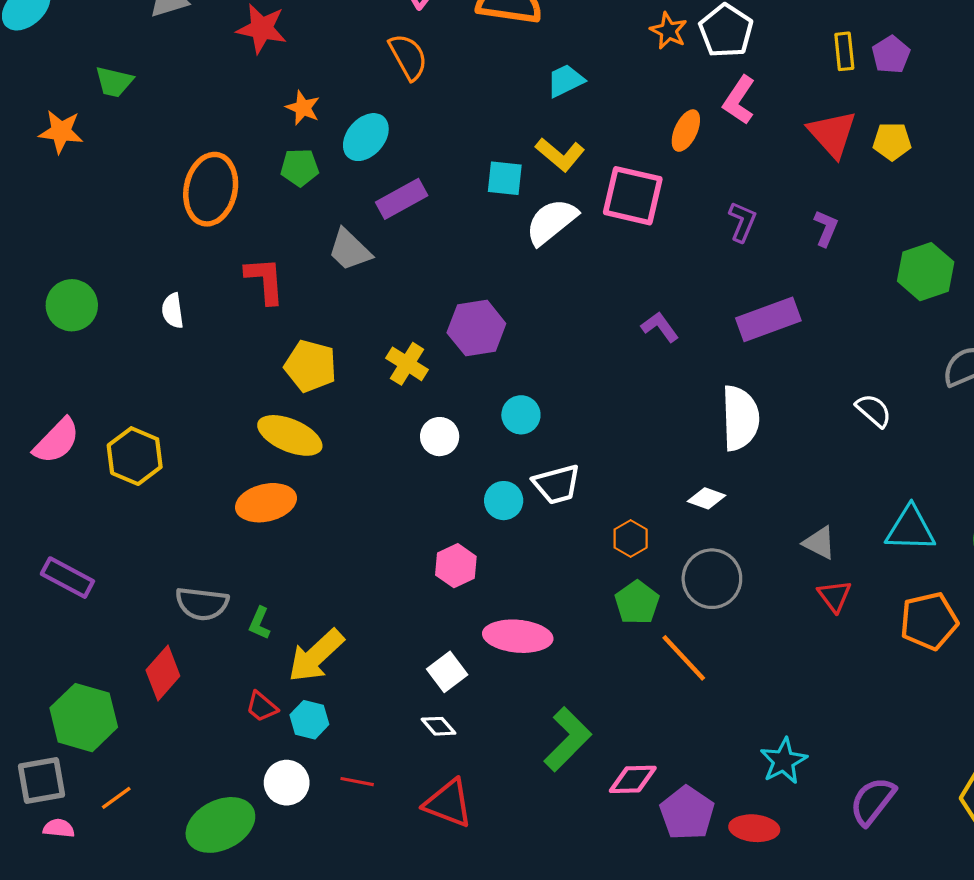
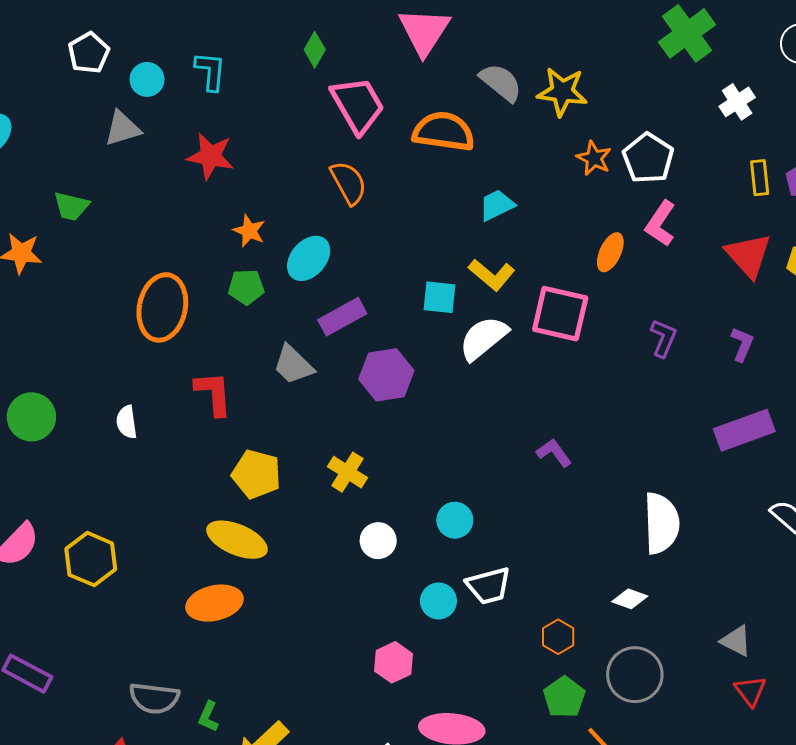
purple rectangle: (768, 319) -> (744, 430), moved
purple L-shape: (660, 327) -> (554, 453), moved
purple hexagon: (476, 328) -> (386, 375), moved

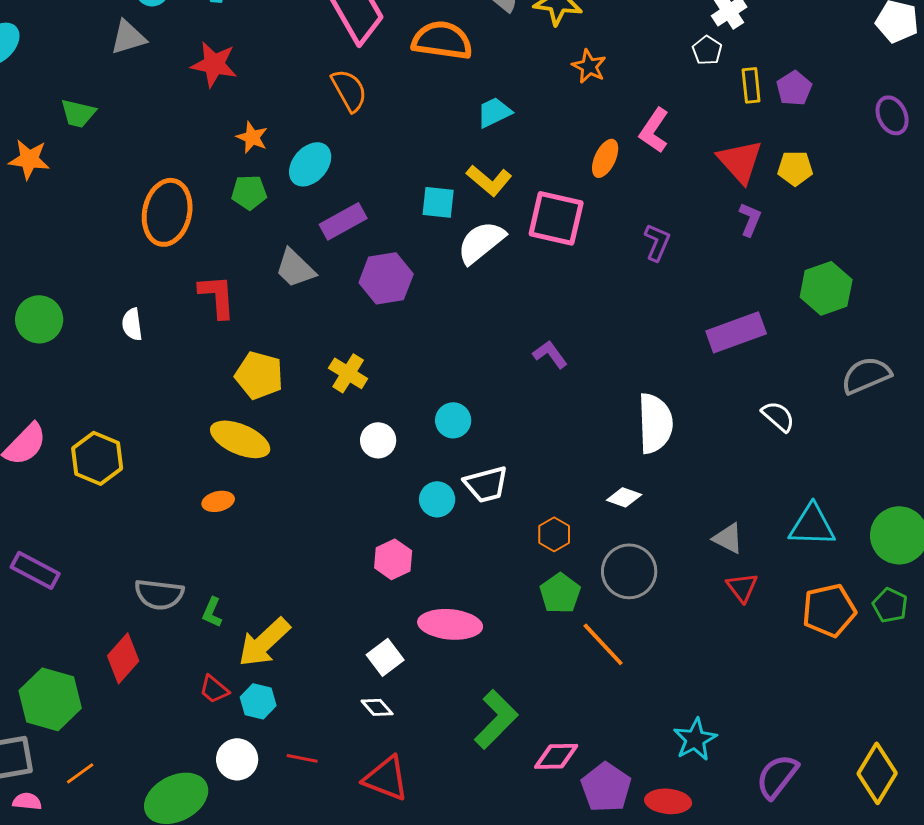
white pentagon: (648, 158) -> (707, 50), moved, size x0.6
purple L-shape: (742, 344) -> (750, 219), moved
orange ellipse: (215, 603) -> (218, 501), size x0.6

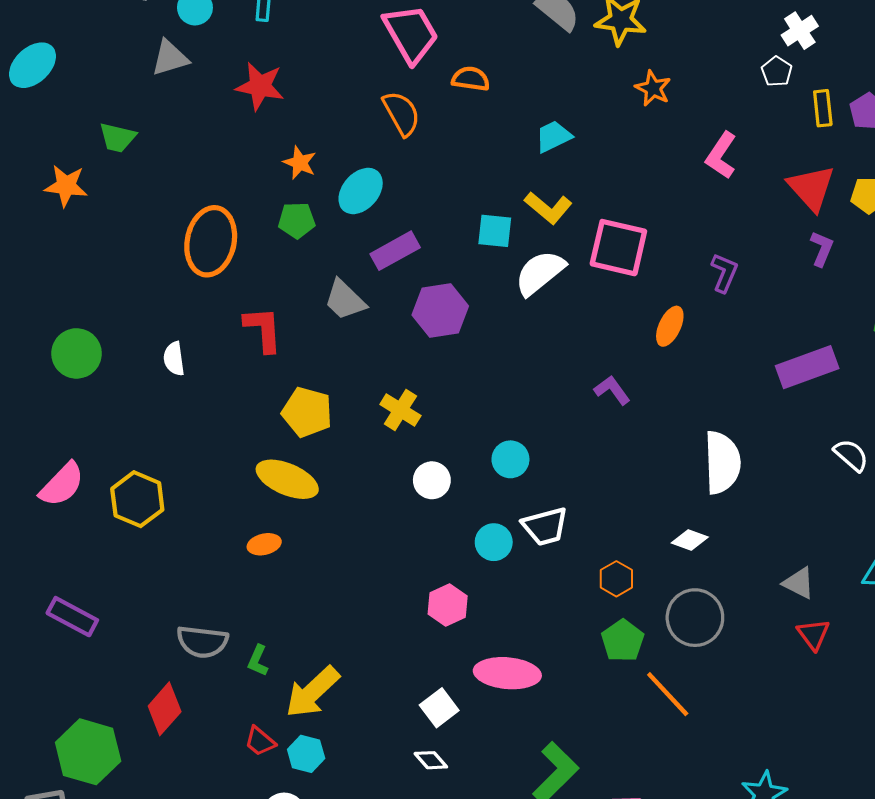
orange semicircle: (442, 40) -> (471, 79), moved, size x0.6
orange ellipse: (605, 158) -> (670, 326), moved

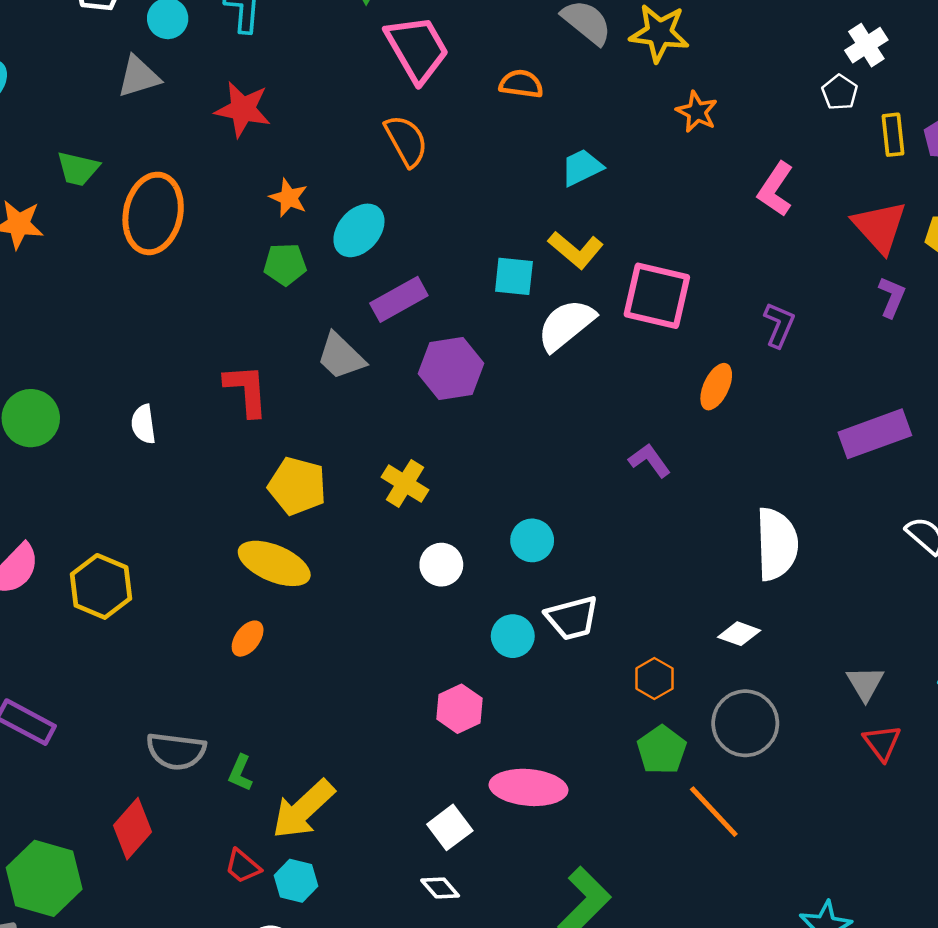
orange semicircle: (471, 79) -> (521, 84), moved
orange ellipse: (211, 241) -> (153, 213), moved
orange ellipse: (264, 544) -> (248, 639), turned -40
gray triangle: (799, 583) -> (865, 683), turned 32

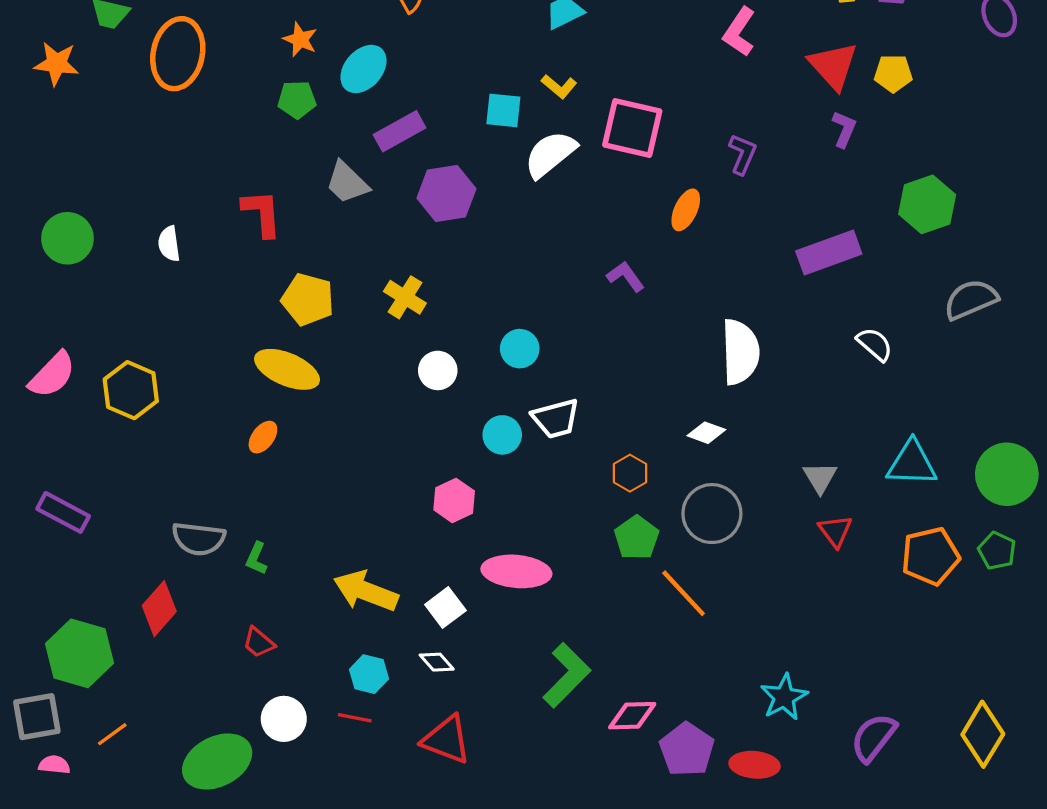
yellow L-shape: (576, 250) -> (559, 86), size x0.7
yellow arrow: (303, 809) -> (366, 591), moved, turned 64
cyan hexagon: (296, 881) -> (369, 674), moved

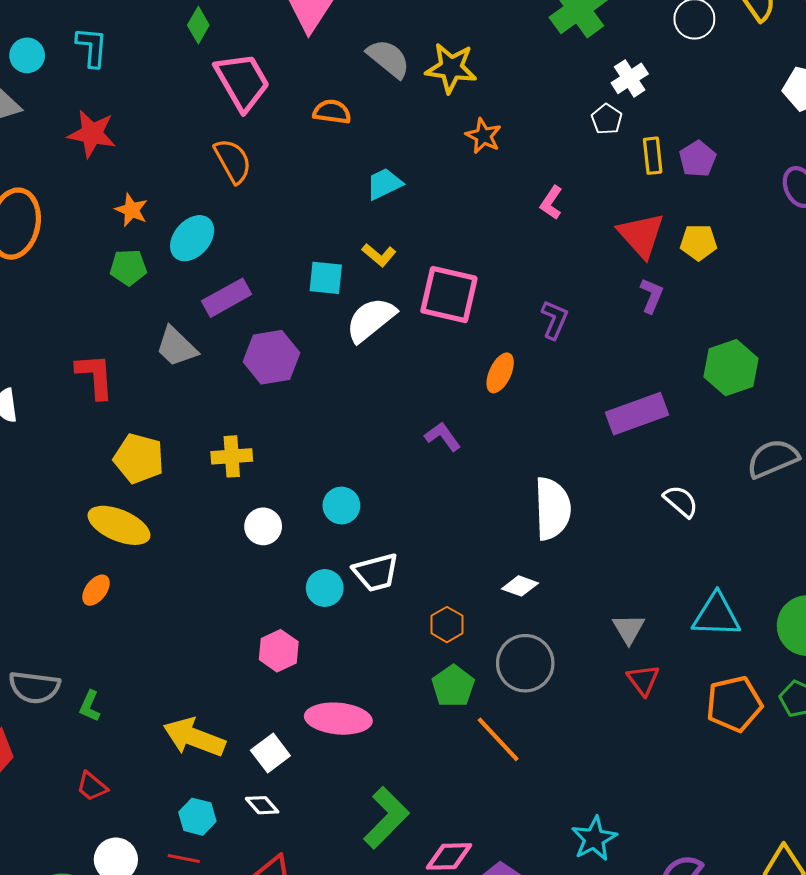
pink L-shape: (739, 32) -> (551, 203), size x0.7
yellow cross: (405, 297) -> (232, 456), turned -36

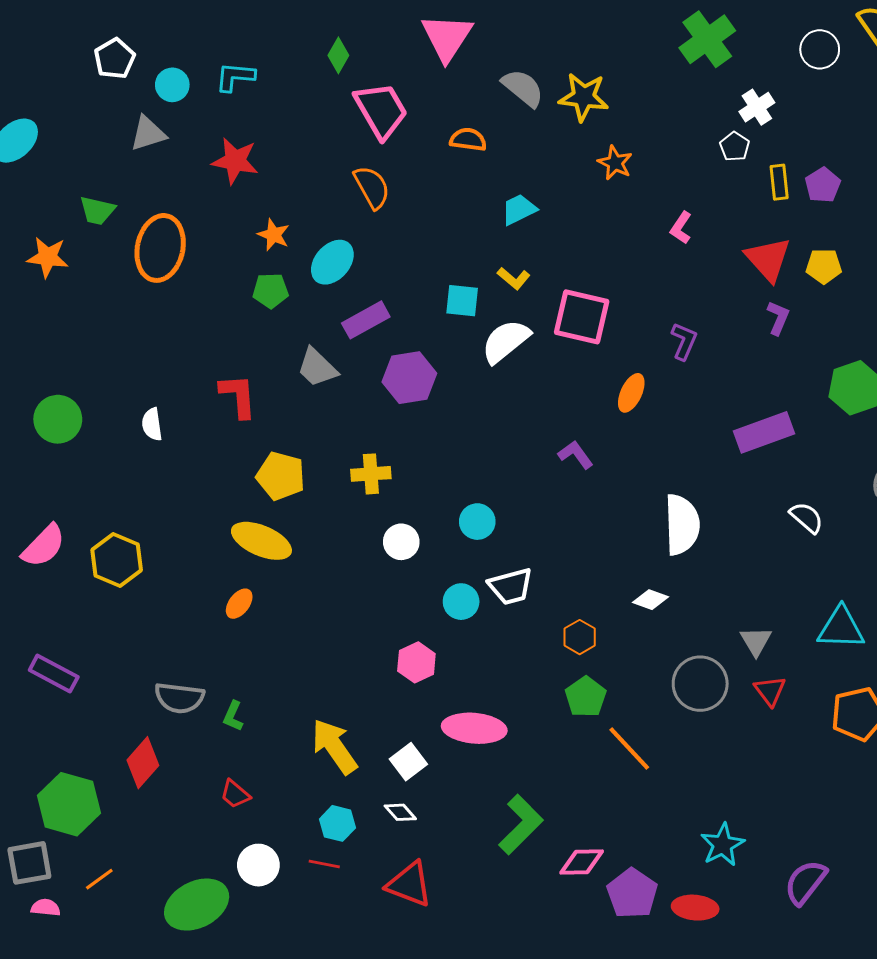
cyan L-shape: (92, 47) -> (235, 77), turned -90
gray circle: (525, 663) -> (700, 684), moved
yellow arrow: (194, 737) -> (334, 746), turned 34

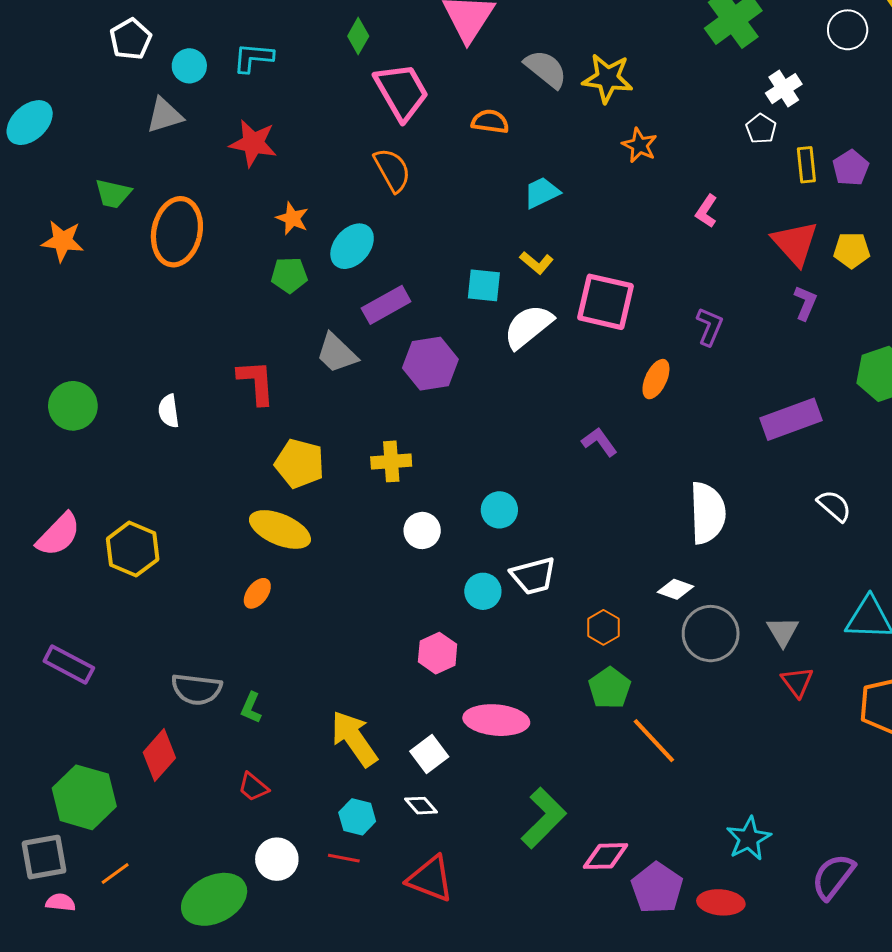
gray circle: (700, 684) -> (711, 634), moved

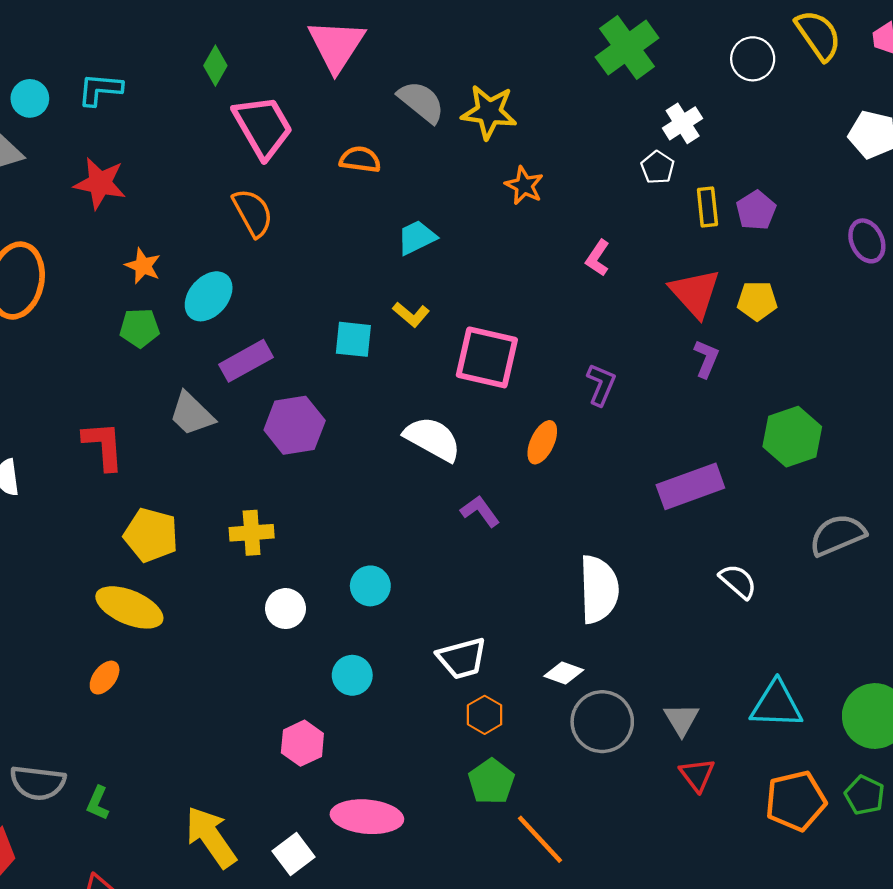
white semicircle: (528, 327) -> (433, 439), moved, turned 68
white trapezoid: (533, 576) -> (462, 658), moved

